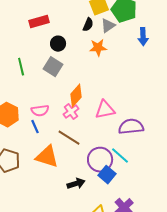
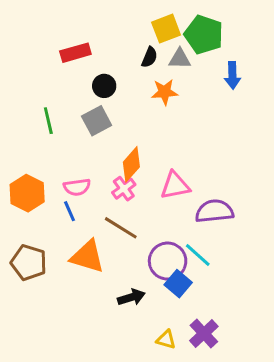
gray triangle: (108, 26) -> (180, 59), turned 35
gray square: (53, 67) -> (97, 121), turned 30

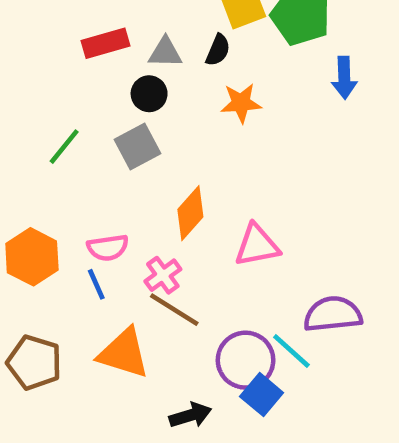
gray triangle: (180, 59) -> (165, 52), moved
green line: (48, 121) -> (64, 147), turned 52
pink cross: (124, 189) -> (163, 275), moved
purple semicircle: (214, 211) -> (333, 314), moved

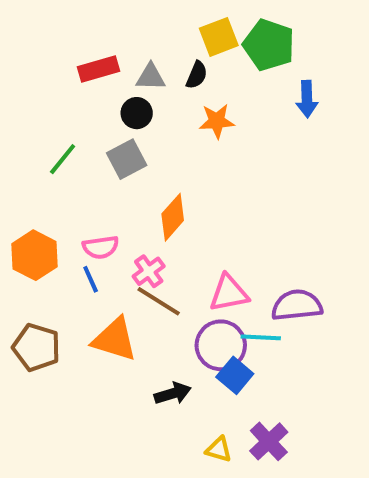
pink triangle: (257, 245) -> (229, 293), moved
cyan line: (291, 351) -> (261, 337), turned -39

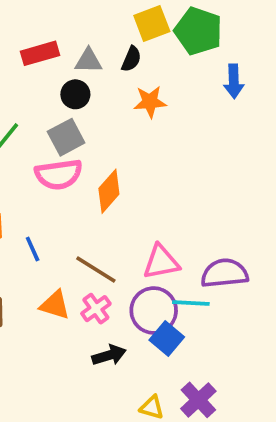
pink semicircle: (101, 247) -> (59, 174), moved, size x1.4
pink cross: (149, 271) -> (96, 309), moved
orange triangle: (115, 339) -> (55, 305), size x0.7

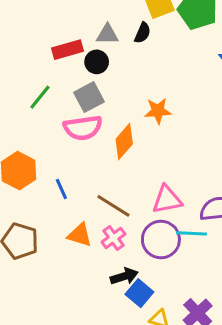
red rectangle: (40, 53) -> (67, 50), moved
orange star: (150, 102) -> (158, 111), moved
blue square: (167, 338) -> (139, 293), moved

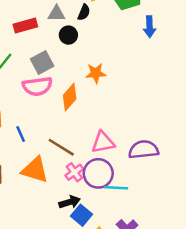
black circle: (97, 62) -> (68, 35), moved
cyan line: (192, 233) -> (116, 188), moved
orange triangle: (80, 235) -> (35, 170), size x1.4
pink cross: (113, 238) -> (74, 172), moved

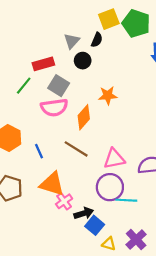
gray triangle: (56, 14) -> (72, 41), turned -49
red rectangle: (25, 25) -> (43, 64), moved
gray square: (42, 62) -> (59, 86), turned -30
brown line: (61, 147) -> (76, 149), moved
pink cross: (74, 172) -> (64, 201), moved

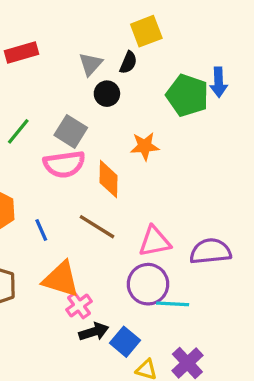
green pentagon: (136, 23) -> (187, 95), moved
red rectangle: (43, 64) -> (22, 53), moved
orange diamond: (84, 117) -> (109, 179), turned -40
black arrow: (84, 213) -> (94, 332), moved

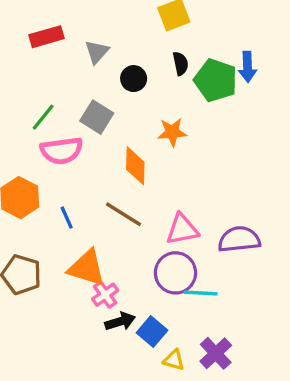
black semicircle: (128, 62) -> (181, 63), moved, turned -35
gray triangle: (91, 64) -> (97, 52), moved
pink semicircle: (64, 164) -> (62, 151), moved

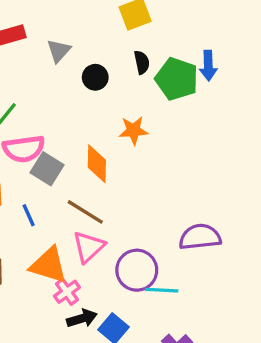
gray square: (97, 117) -> (47, 169), moved
pink triangle: (182, 229) -> (89, 247), moved, turned -32

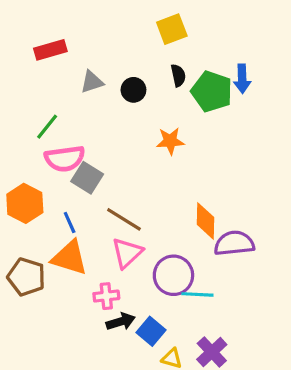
gray triangle: (59, 51) -> (92, 82), moved, turned 30
orange diamond: (97, 164) -> (205, 221), moved
orange triangle: (49, 265) -> (70, 258), moved
pink cross: (67, 292) -> (106, 296), turned 30

